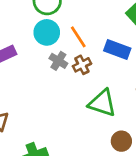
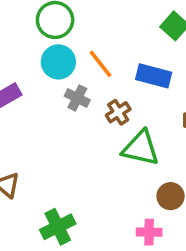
brown cross: (82, 65) -> (118, 112), moved

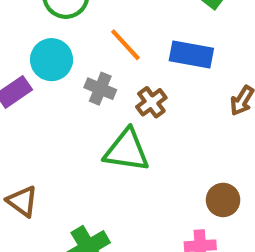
cyan circle: (58, 62) -> (52, 60), moved
green triangle: (141, 148) -> (127, 150), moved

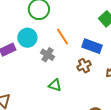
brown cross: (151, 102) -> (84, 66), moved
green triangle: (127, 150) -> (55, 85), size x0.6

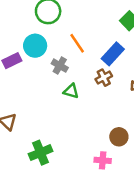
blue rectangle: (92, 46) -> (113, 54), turned -66
green triangle: (55, 85) -> (71, 91), moved

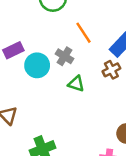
cyan circle: (35, 46) -> (37, 65), moved

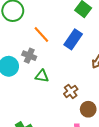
brown cross: (111, 70) -> (71, 91), moved

